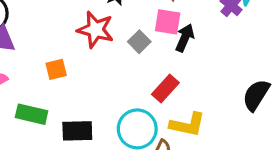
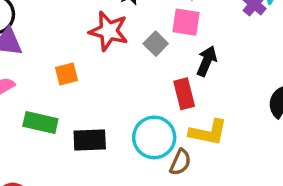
black arrow: (185, 38) -> (207, 61), moved
red rectangle: (165, 89) -> (184, 94), turned -56

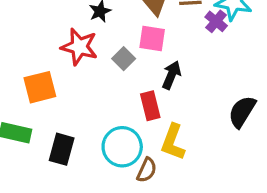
orange square: (67, 74) -> (40, 87), size x1.5
yellow L-shape: (208, 132) -> (173, 142), turned 99
black rectangle: (90, 140) -> (62, 149), turned -72

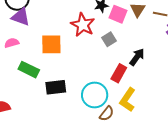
pink square: (152, 38) -> (118, 14), moved
red rectangle: (150, 106) -> (119, 73), turned 30
black rectangle: (62, 149) -> (56, 87), turned 54

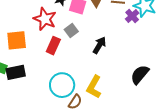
red rectangle: (119, 73) -> (53, 46), moved
black rectangle: (56, 87) -> (16, 72), moved

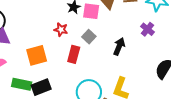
purple cross: (132, 16) -> (147, 29), moved
red star: (45, 19) -> (61, 30), size x0.6

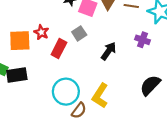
purple cross: (147, 29) -> (142, 40), turned -32
red star: (61, 30) -> (41, 32), moved

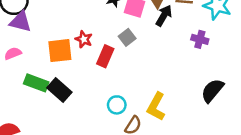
black arrow: (109, 51) -> (164, 16), moved
black rectangle: (17, 75) -> (59, 90), turned 54
cyan circle: (66, 92) -> (117, 105), size x0.6

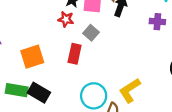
red star: (84, 39) -> (66, 19), moved
cyan circle: (117, 105) -> (94, 96), size x1.5
yellow L-shape: (156, 107) -> (130, 90), turned 40

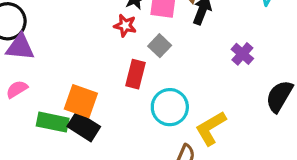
purple cross: (157, 22) -> (242, 54), moved, turned 35
orange square: (32, 57) -> (81, 101), moved, turned 35
cyan circle: (94, 96) -> (170, 107), moved

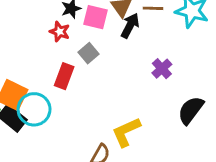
cyan circle: (170, 107) -> (34, 109), moved

